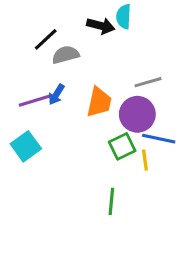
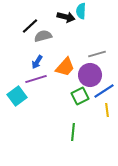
purple line: (35, 101) -> (36, 79), moved
orange trapezoid: (99, 102) -> (65, 67), turned 30
blue line: (159, 139) -> (104, 91), turned -45
yellow line: (145, 160) -> (107, 110), moved

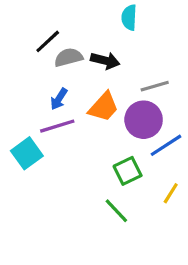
black arrow: (66, 17) -> (105, 61), moved
green square: (80, 96) -> (128, 171), moved
yellow line: (107, 110) -> (171, 193), moved, turned 40
green line: (73, 132) -> (116, 211), turned -48

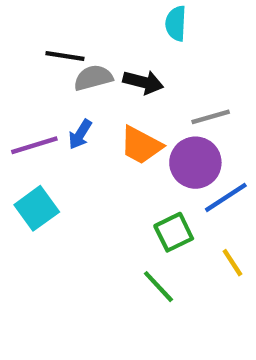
black line: (48, 41) -> (65, 56), turned 52
orange trapezoid: (104, 107) -> (141, 145), turned 76
purple line: (57, 126) -> (34, 145), moved
yellow line: (171, 193) -> (232, 263), turned -65

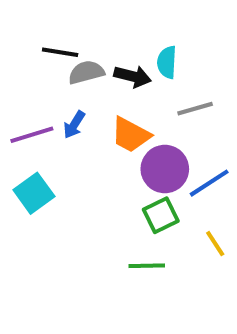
cyan semicircle: (176, 23) -> (167, 62), moved
purple circle: (195, 163) -> (165, 169), moved
green line: (158, 287) -> (147, 266), turned -48

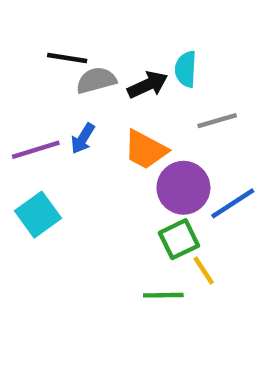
black arrow: (133, 76) -> (148, 85), turned -39
yellow line: (215, 244) -> (204, 271), moved

